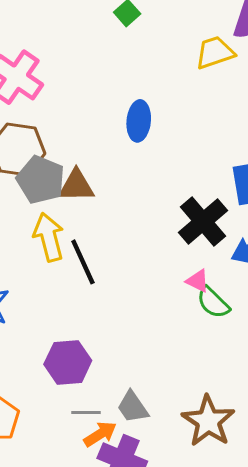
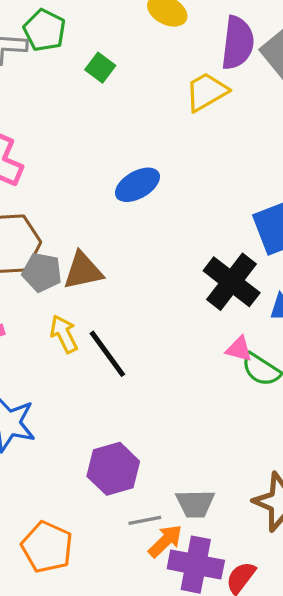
blue ellipse: (139, 121) -> (137, 185), turned 66
gray pentagon: (41, 180) -> (42, 272), size x0.7
yellow arrow: (49, 237) -> (64, 334), size x0.7
gray trapezoid: (133, 407) -> (195, 504), turned -45

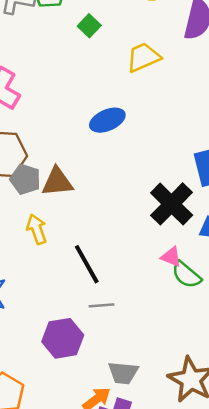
yellow trapezoid: (206, 92) -> (143, 57), moved
black line: (107, 354) -> (87, 264), moved
gray line: (145, 520) -> (101, 305), moved

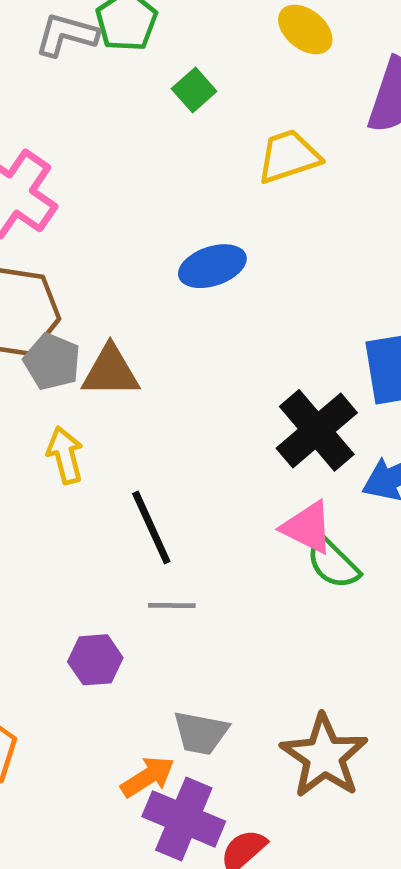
pink triangle: (171, 257) -> (308, 527), size x1.4
purple hexagon: (63, 338) -> (95, 660), size x0.7

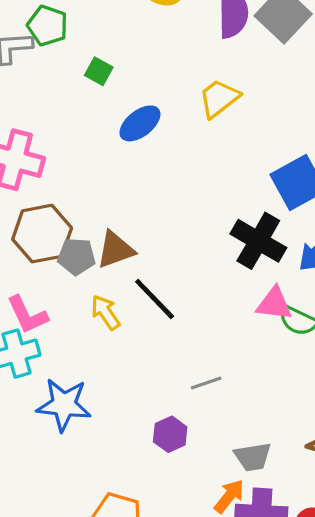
green square: (194, 90) -> (99, 71), moved
yellow trapezoid: (289, 156) -> (219, 98), moved
blue ellipse: (212, 266) -> (140, 123), moved
black line: (151, 527) -> (155, 299), moved

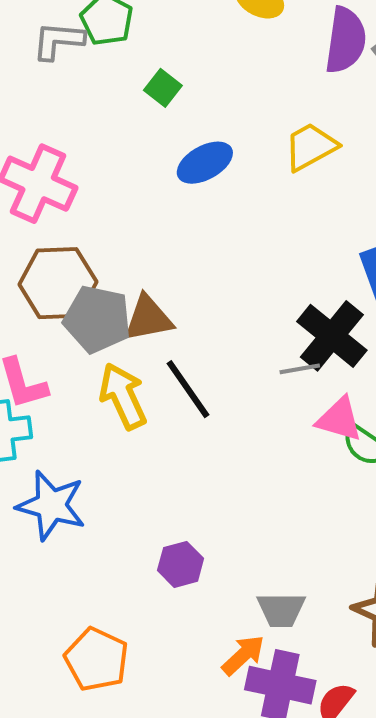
gray pentagon: (77, 256) -> (97, 319), size x1.4
yellow arrow: (106, 312) -> (123, 396), size x1.4
gray line: (206, 383) -> (300, 369), moved

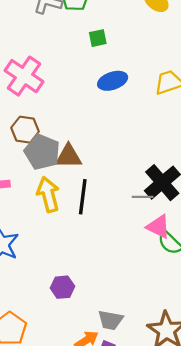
green square: (163, 88) -> (98, 38), turned 30
brown hexagon: (58, 283) -> (25, 130), size x0.7
black line: (188, 389) -> (83, 197), turned 32

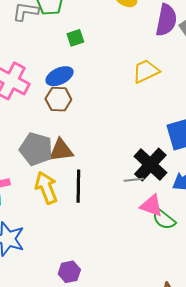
blue ellipse: (113, 81) -> (60, 76), moved
brown hexagon: (25, 130) -> (58, 99), moved

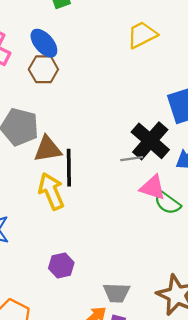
blue ellipse: (60, 76) -> (44, 43), turned 76
brown triangle: (61, 150) -> (48, 149), moved
yellow arrow: (46, 188) -> (51, 191), moved

